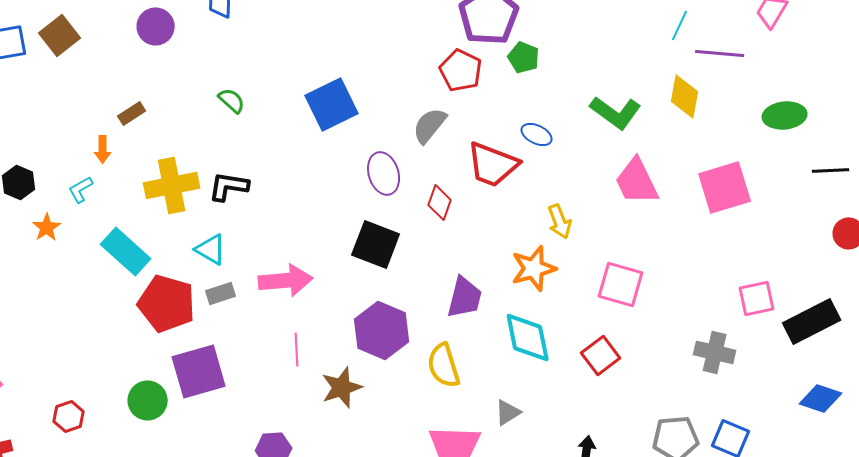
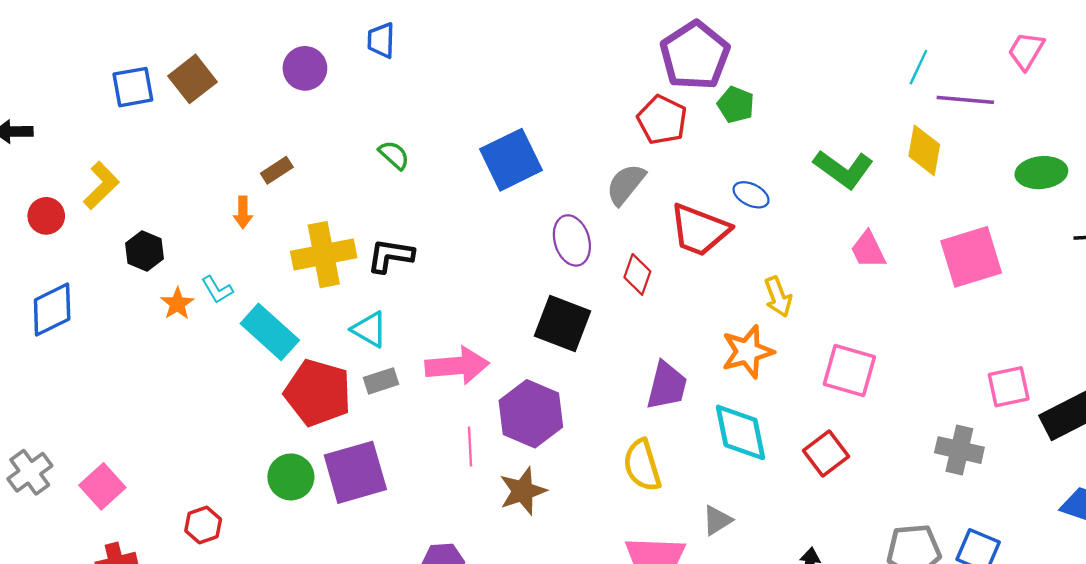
pink trapezoid: (637, 181) -> (868, 250), size x0.7
cyan L-shape: (81, 189) -> (217, 290), moved, turned -92
purple hexagon: (382, 330) -> (531, 414), moved
green circle: (148, 400) -> (291, 477), moved

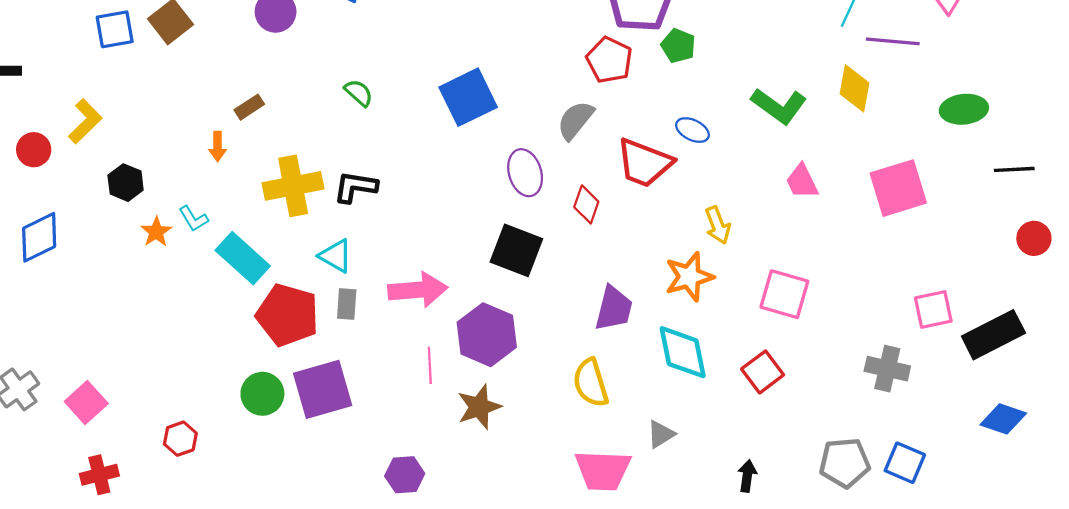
gray rectangle: (381, 381) -> (347, 304), turned -68

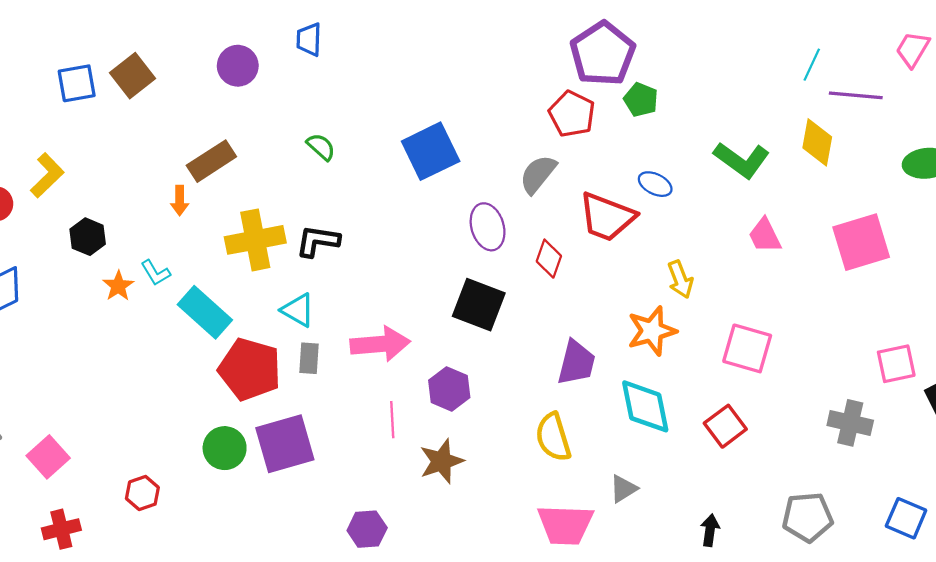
brown rectangle: (249, 107) -> (211, 161), size x1.6
purple hexagon: (487, 335) -> (449, 389), size x0.7
blue square: (905, 463) -> (906, 518), moved

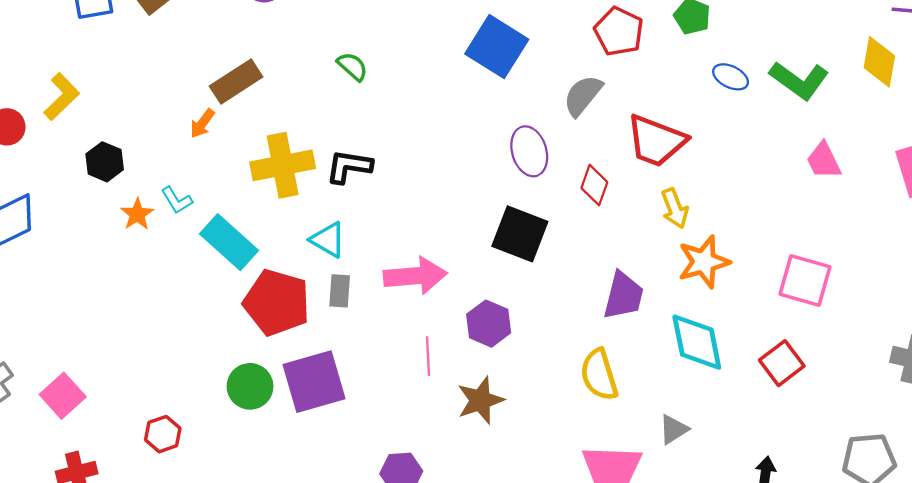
blue square: (431, 151) -> (497, 47), moved, turned -32
blue ellipse: (655, 184) -> (731, 77), moved
orange arrow: (180, 200) -> (202, 123), turned 36
yellow arrow: (680, 279) -> (675, 208), moved

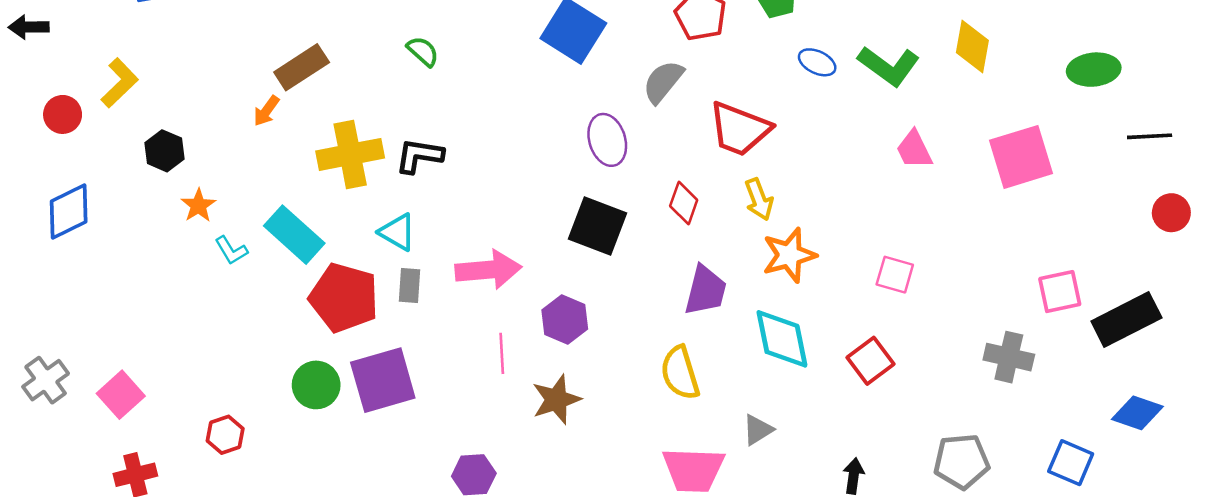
red diamond: (594, 185) -> (684, 203), moved
cyan L-shape: (177, 200) -> (231, 250), moved
pink square: (805, 280) -> (895, 275), size x0.7

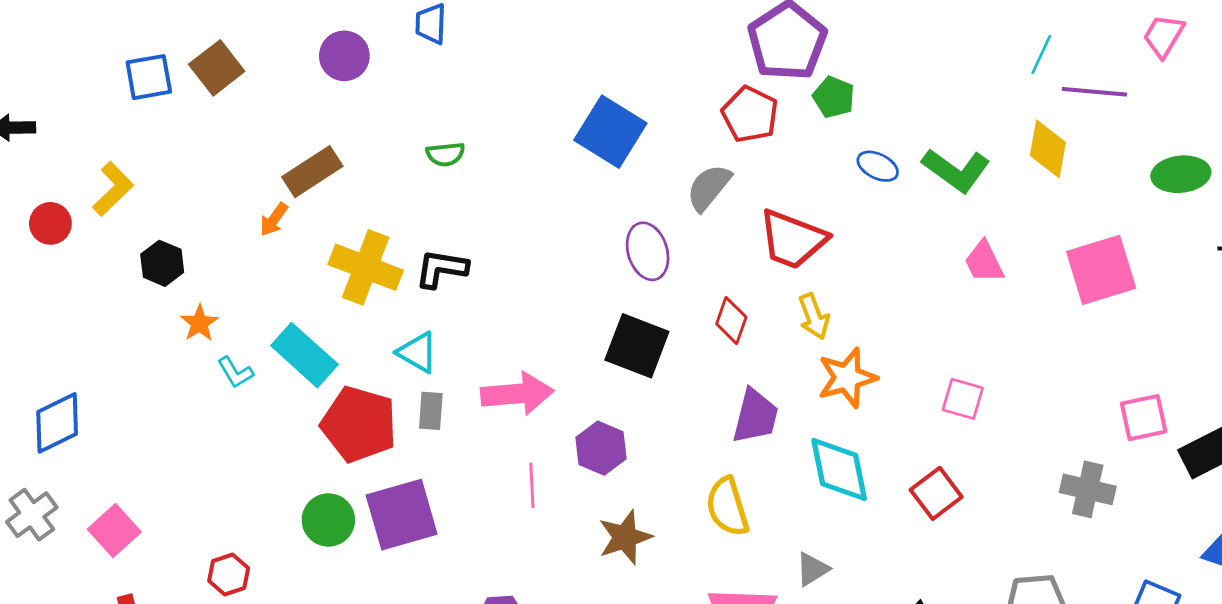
green semicircle: (423, 51) -> (445, 154), turned 132
yellow cross: (350, 154) -> (366, 267), turned 32
blue diamond: (69, 212) -> (57, 423), moved
brown star: (556, 400) -> (625, 537), moved

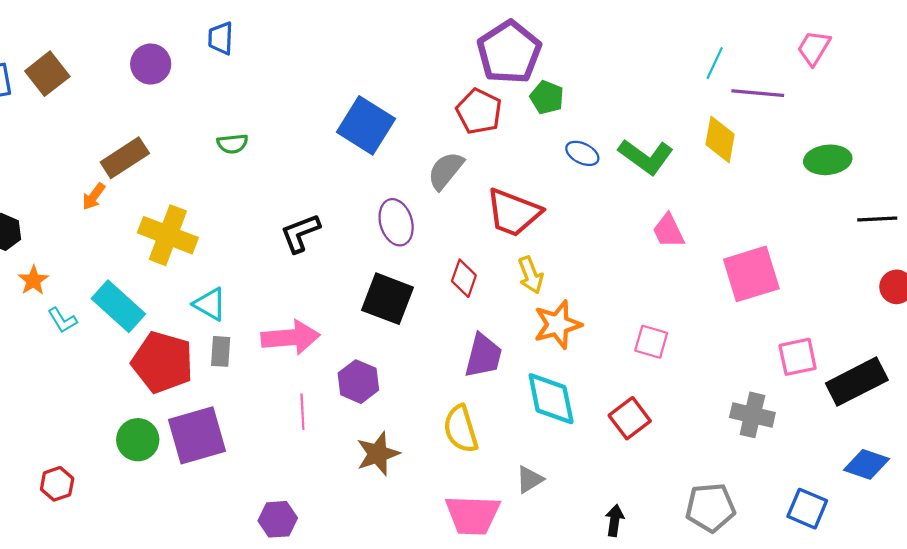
black L-shape: (441, 269) -> (300, 233), moved, turned -30
pink square: (1101, 270) -> (751, 274), moved

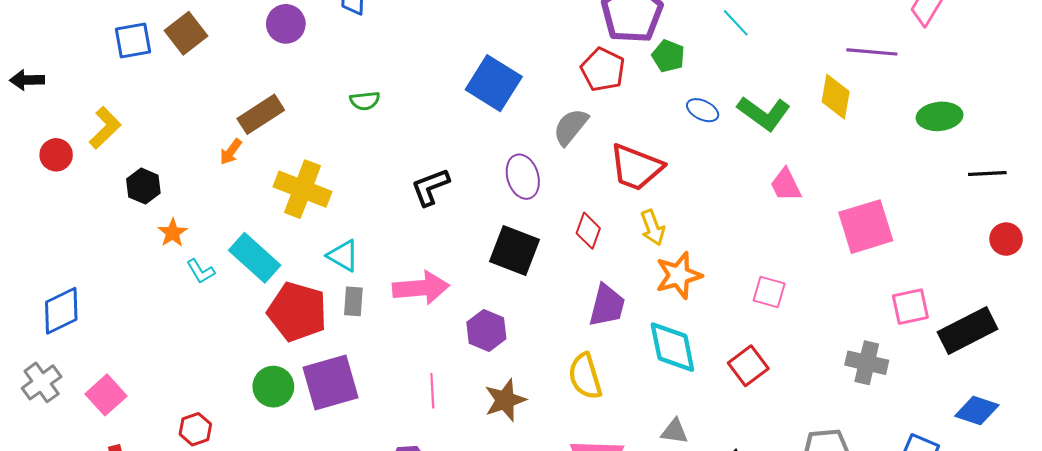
cyan line: (715, 63) -> (736, 23), moved, turned -68
pink line: (302, 412) -> (432, 391), moved
gray triangle: (530, 480) -> (675, 431), moved, turned 40

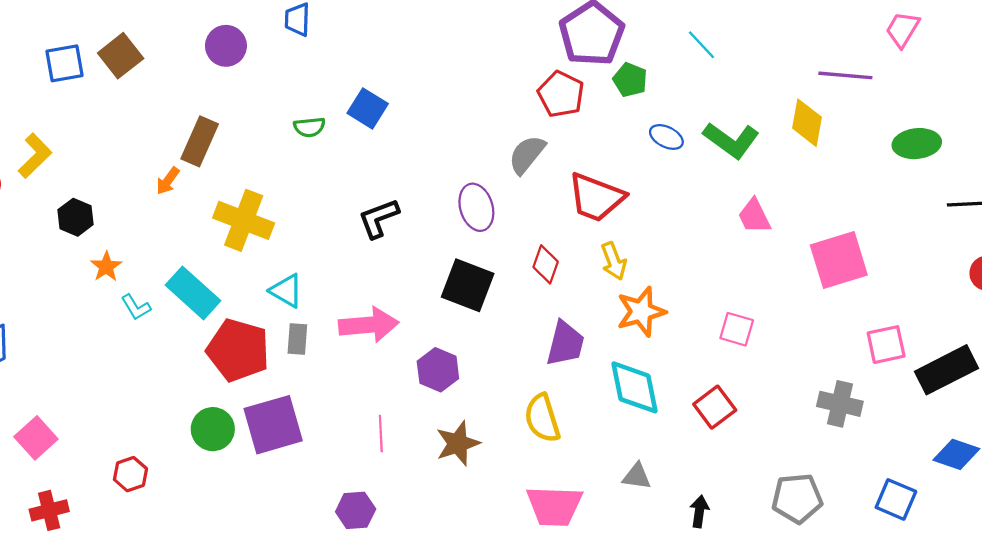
blue square: (494, 83) -> (368, 108), moved, size x0.7
brown rectangle: (261, 114) -> (200, 141), turned -33

